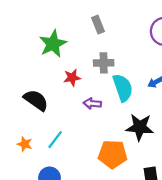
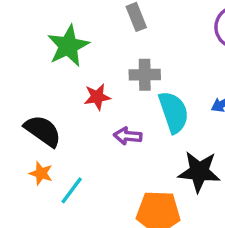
orange star: (25, 144) -> (41, 173), moved

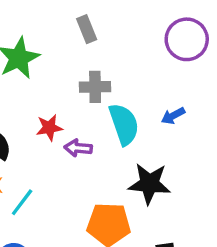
red star: (97, 97) -> (49, 128), moved

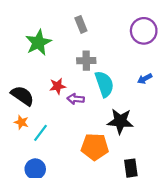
blue arrow: (173, 116) -> (145, 79), moved

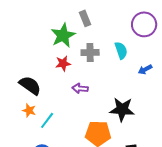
green star: (38, 43) -> (63, 35), moved
cyan semicircle: (104, 84) -> (121, 50), moved, size x0.7
red star: (58, 86) -> (63, 63), moved

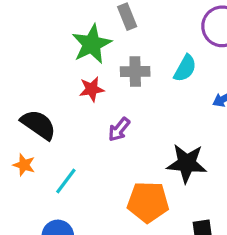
cyan semicircle: (121, 50) -> (185, 68), turned 48
purple arrow: (80, 88) -> (119, 129), turned -56
orange star: (29, 110) -> (24, 165), moved

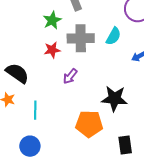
green star: (92, 44) -> (52, 20), size x0.7
gray cross: (135, 71) -> (81, 38), size x1.4
cyan line: (66, 181) -> (35, 110), turned -36

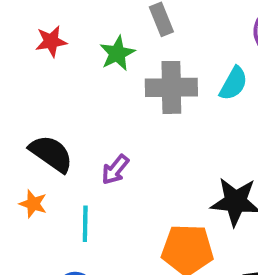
red star: (52, 50) -> (51, 41), moved
purple arrow: (70, 76) -> (115, 170), moved

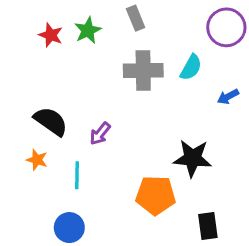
red star: (51, 41) -> (51, 35), turned 30
green star: (117, 53) -> (88, 30), moved

